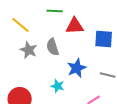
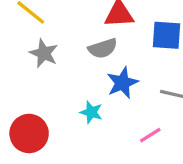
gray semicircle: (53, 47) -> (103, 48), moved, turned -90

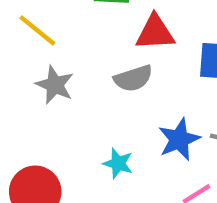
blue star: (122, 83) -> (179, 139), moved

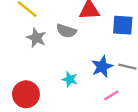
gray semicircle: (133, 78) -> (66, 31), moved, turned 36

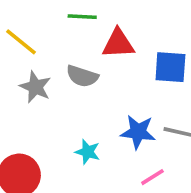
blue star: (102, 67) -> (138, 132), turned 30

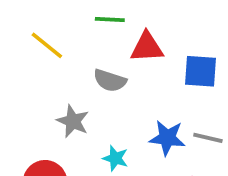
gray star: (35, 87) -> (73, 121), moved

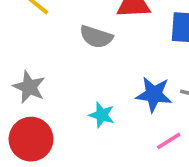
gray star: (73, 121) -> (29, 87), moved

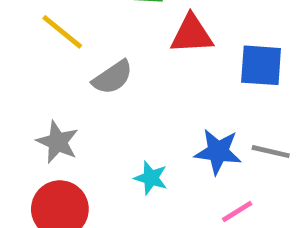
gray semicircle: (96, 37) -> (113, 77), moved, turned -52

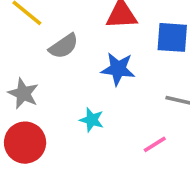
blue star: (218, 152) -> (118, 69), moved

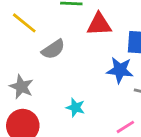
blue star: (118, 69) -> (120, 70), moved

